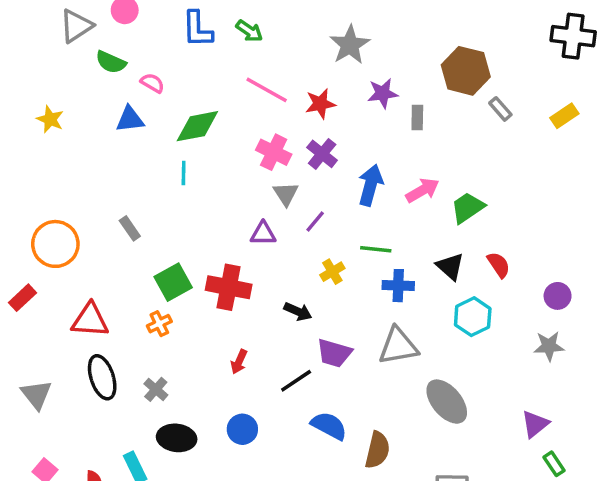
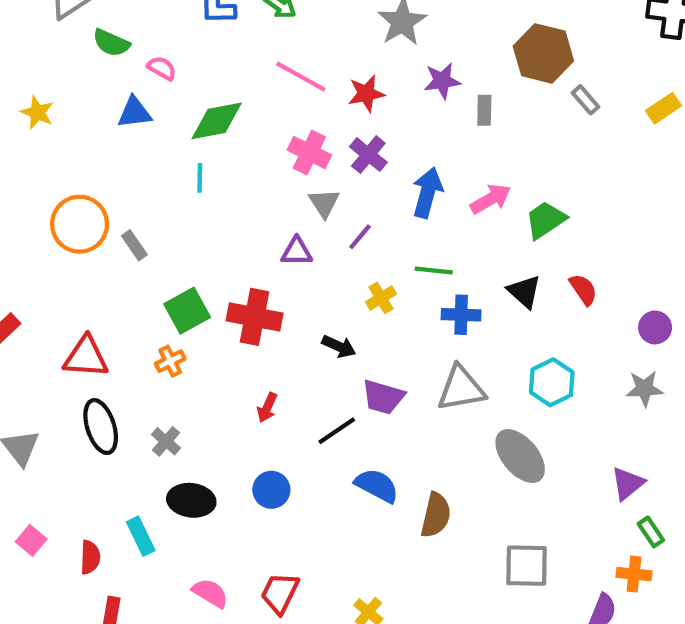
orange circle: (55, 244) -> (80, 224), moved
cyan hexagon: (473, 317) -> (552, 382), moved

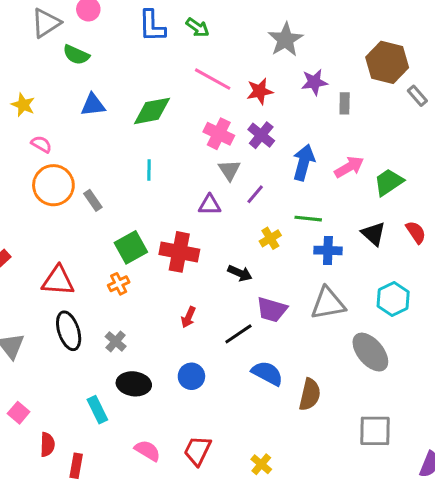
pink semicircle: (162, 68) -> (41, 144), moved
cyan line: (200, 178) -> (149, 170), moved
red semicircle: (90, 557) -> (47, 445), moved

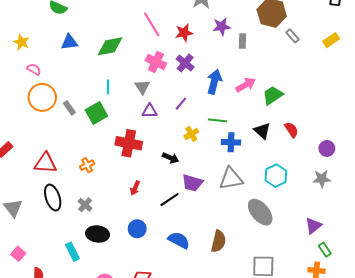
pink line: (213, 79) -> (152, 24), turned 30
gray triangle: (229, 170) -> (142, 87), moved
green square: (131, 247) -> (96, 113), moved
blue semicircle: (267, 373) -> (179, 240), moved

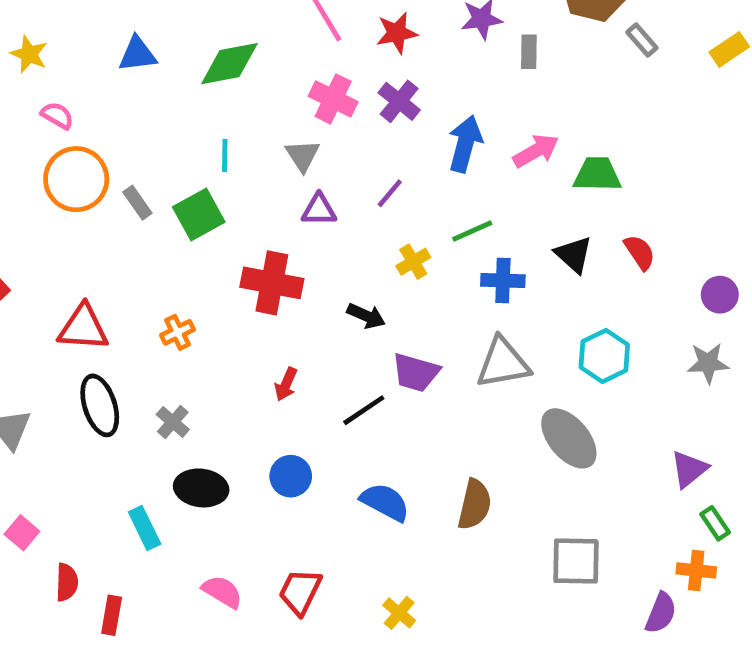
green trapezoid: (273, 95) -> (597, 174), turned 35
green line: (217, 120) -> (472, 231), turned -30

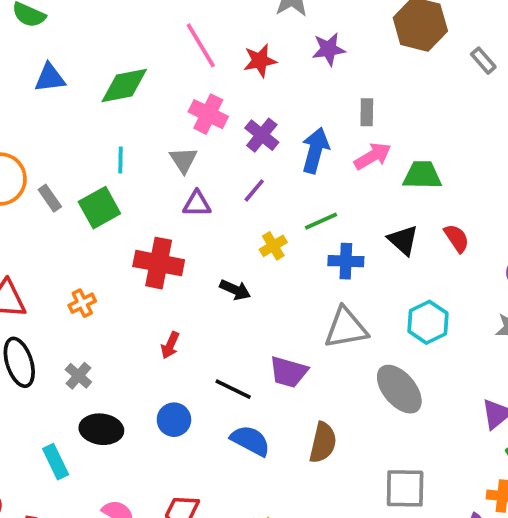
gray rectangle: (642, 40) -> (483, 61), moved
gray rectangle: (529, 52) -> (367, 112), moved
purple cross: (399, 101) -> (262, 135), moved
purple trapezoid: (416, 372) -> (289, 372), moved
black line: (364, 410) -> (233, 389), moved, turned 60

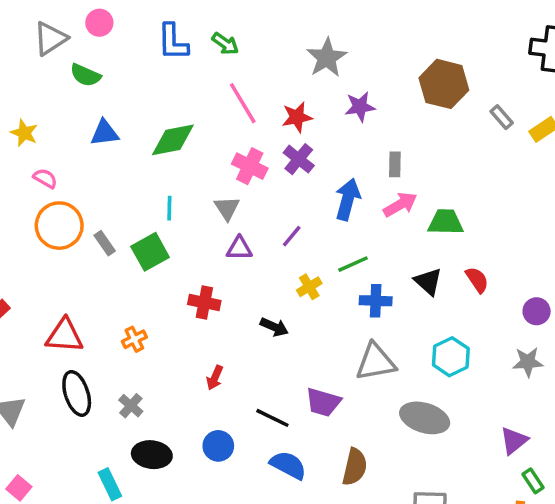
purple cross: (262, 135) -> (299, 159), moved
red cross: (159, 263) -> (204, 302), size x0.7
gray ellipse: (399, 389) -> (425, 418), turned -33

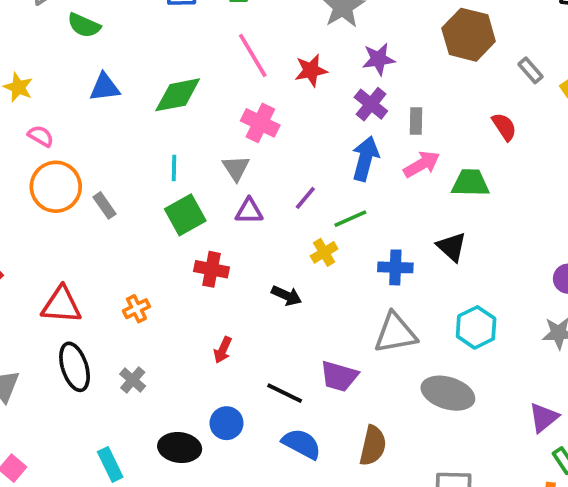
purple cross: (299, 159) -> (371, 104), moved
green square: (150, 252) -> (185, 215), moved
green line: (353, 264) -> (350, 219), moved
red semicircle: (477, 280) -> (504, 127), moved
black ellipse: (152, 455) -> (180, 448), moved

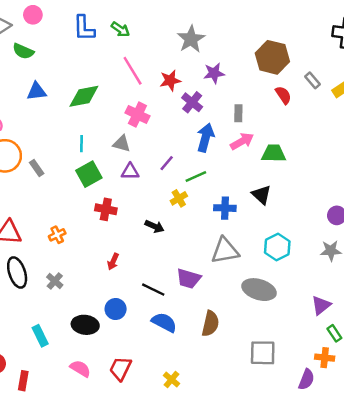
purple cross: (371, 104) -> (192, 102), moved
red semicircle: (504, 127) -> (283, 95), moved
gray triangle: (236, 168) -> (122, 144), turned -42

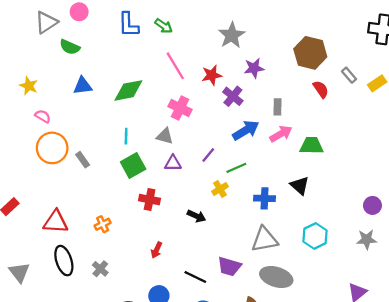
blue arrow: (206, 138) -> (246, 130), turned 44
gray ellipse: (259, 290) -> (276, 277), moved

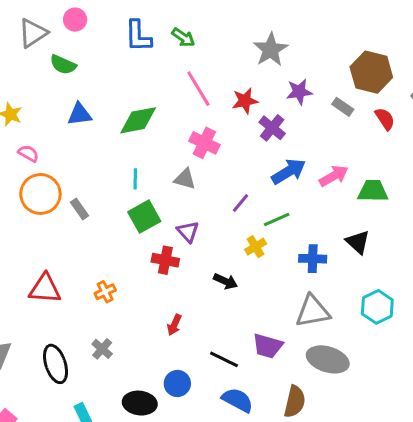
gray rectangle: (277, 107) -> (343, 107), moved, turned -56
purple triangle: (173, 163) -> (188, 232), moved, turned 48
black ellipse: (64, 261) -> (56, 364), moved

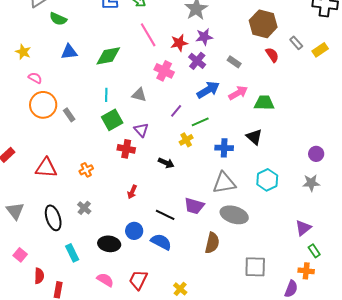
purple star: (299, 92) -> (204, 37), moved
gray rectangle: (343, 107) -> (234, 62), moved
pink cross: (204, 143) -> (164, 71), moved
blue semicircle: (237, 400) -> (161, 242), moved

